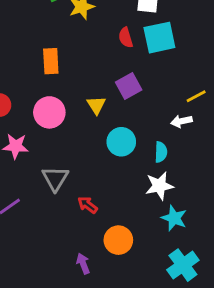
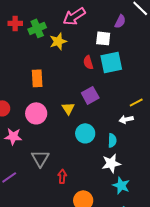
red arrow: (88, 205) -> (62, 176), turned 56

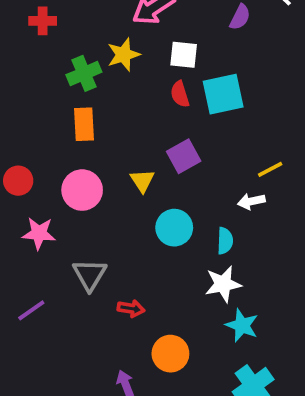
green cross: (37, 28) -> (84, 73), moved
white square: (103, 38) -> (184, 55), moved
red arrow: (62, 176) -> (131, 308), turned 96

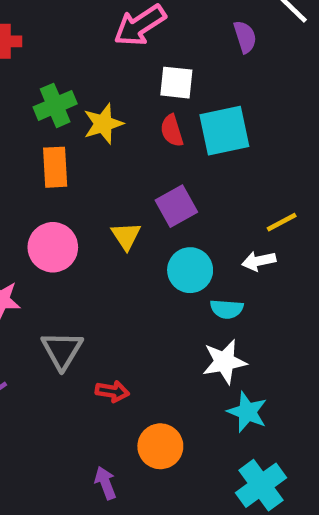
purple semicircle: (240, 17) -> (245, 37), turned -44
yellow star: (123, 55) -> (103, 124), moved
cyan circle: (174, 228) -> (190, 270), moved
cyan semicircle: (225, 241) -> (227, 309), turned 92

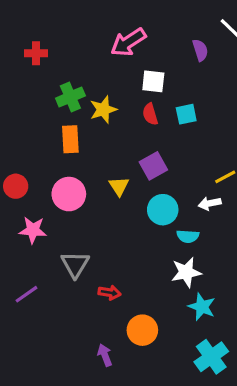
cyan square: (224, 131) -> (186, 114), size x0.6

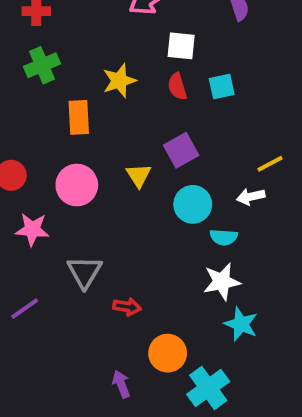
green cross: (70, 97) -> (42, 65), moved
cyan cross: (211, 357) -> (208, 388), moved

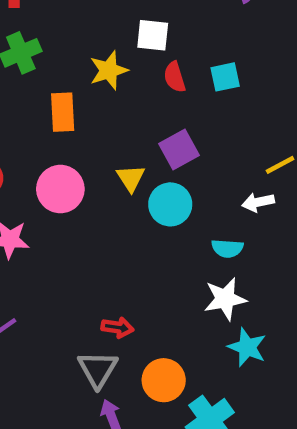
white square: (181, 46) -> (153, 35), moved
cyan circle: (193, 204) -> (170, 204), moved
gray triangle: (85, 272) -> (98, 369), moved

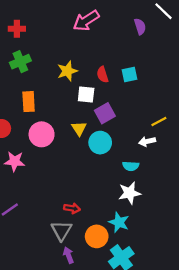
white square: (153, 35) -> (86, 94), moved
orange rectangle: (63, 112) -> (29, 102), moved
cyan star: (247, 347) -> (119, 222), moved

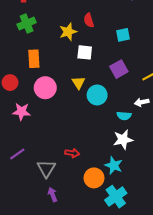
red semicircle: (103, 75) -> (89, 20), moved
purple square: (105, 113) -> (119, 69), moved
white arrow: (147, 141) -> (142, 102), moved
gray triangle: (61, 231) -> (46, 169), moved
purple arrow: (68, 255) -> (53, 194), moved

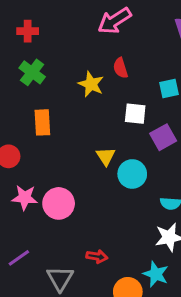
green cross: (27, 23) -> (32, 72), turned -30
yellow star: (68, 32) -> (91, 84), turned -30
white square: (85, 52) -> (135, 114), moved
pink circle: (45, 88) -> (59, 203), moved

